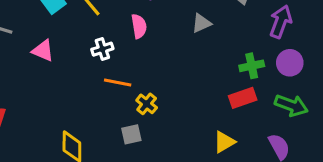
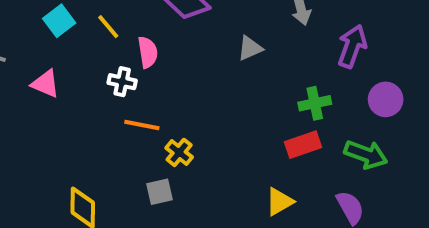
pink semicircle: (139, 26) -> (148, 52), moved
white cross: (102, 49) -> (122, 82), turned 30
purple circle: (290, 63) -> (386, 99), moved

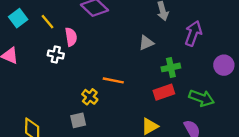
gray triangle: (250, 48) -> (146, 43), moved
purple circle: (386, 99) -> (224, 65), moved
orange line: (142, 125) -> (113, 80), moved

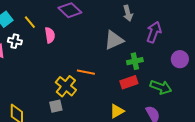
gray triangle: (146, 43) -> (114, 40), size x1.5
white cross: (56, 55) -> (15, 41), moved
yellow cross: (90, 97) -> (66, 86), size x1.5

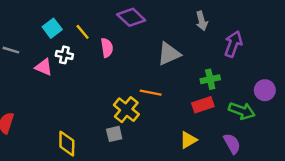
gray triangle: (114, 40) -> (169, 54), moved
purple circle: (180, 59) -> (265, 90), moved

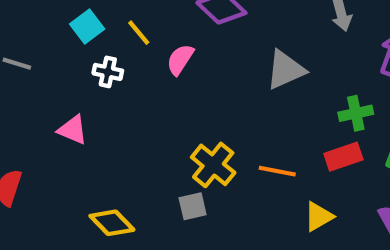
pink semicircle: (107, 48) -> (180, 60), turned -138
pink triangle: (44, 67) -> (73, 130), moved
orange line: (151, 93) -> (277, 171), moved
yellow diamond: (67, 144) -> (112, 223), turned -45

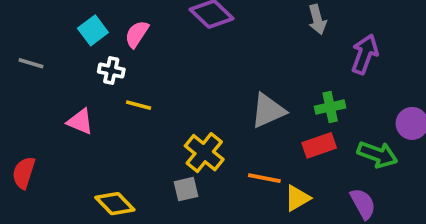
yellow line: (139, 33) -> (139, 105), moved, turned -35
pink semicircle: (180, 60) -> (137, 34), moved
gray triangle: (286, 70) -> (268, 111), moved
orange line: (277, 171) -> (264, 178), moved

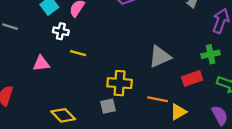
green cross: (330, 107) -> (211, 54), moved
pink triangle: (80, 122) -> (41, 63), turned -30
yellow cross: (204, 153) -> (120, 83), turned -35

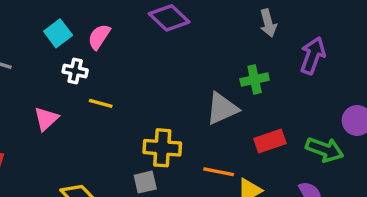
green cross: (211, 54) -> (255, 79), moved
pink triangle: (41, 63) -> (46, 119), turned -36

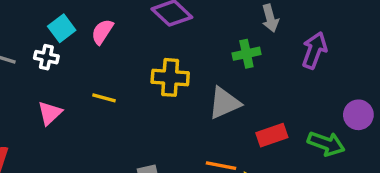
white cross: (75, 71) -> (46, 57), moved
green cross: (255, 79) -> (246, 54), moved
yellow cross: (162, 148) -> (170, 77), moved

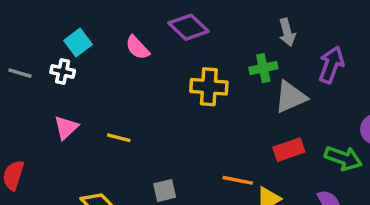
pink semicircle: (102, 32) -> (137, 48), moved, turned -76
yellow cross: (170, 77) -> (209, 87), moved
yellow line: (104, 98) -> (119, 138), moved
gray triangle: (224, 103) -> (291, 97), moved

